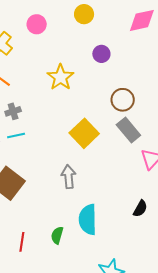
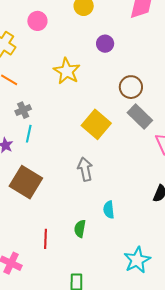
cyan line: (16, 136) -> (29, 134), turned -60
cyan semicircle: (88, 219) -> (109, 210), size x0.6

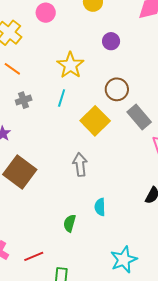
brown circle: (131, 87) -> (117, 89), moved
cyan line: (29, 134) -> (62, 98), moved
red line: (46, 239) -> (34, 256), moved, turned 60

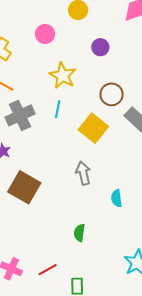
pink circle: (46, 13) -> (45, 34), moved
gray cross: (24, 100) -> (20, 115), size x1.8
cyan semicircle: (100, 207) -> (117, 198), moved

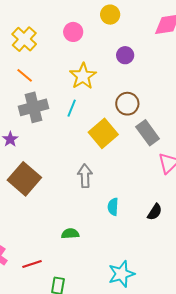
green semicircle: (79, 233) -> (70, 234), turned 66

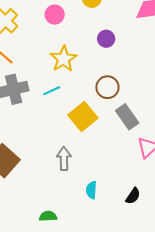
cyan line: (72, 108) -> (52, 91), turned 42

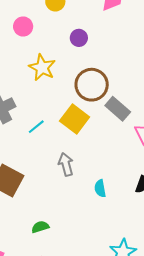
brown circle: (107, 87) -> (92, 85), size x1.4
cyan line: (52, 91) -> (36, 127), moved
green semicircle: (48, 216) -> (40, 227), moved

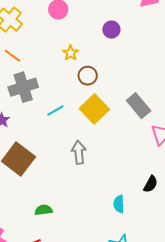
yellow star: (42, 68) -> (71, 53), size x0.6
brown circle: (92, 85) -> (88, 76), moved, size x0.6
cyan semicircle: (100, 188) -> (119, 204), moved

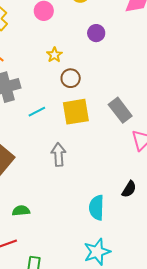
yellow square: (94, 109) -> (76, 112), turned 32
cyan semicircle: (119, 204) -> (96, 208), size x1.4

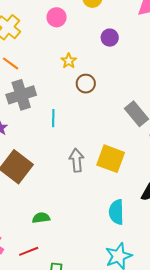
cyan line: (37, 112) -> (53, 118), turned -60
yellow square: (76, 112) -> (111, 159), moved, turned 32

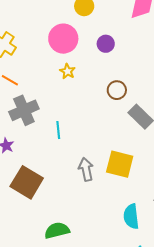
pink circle: (57, 17) -> (63, 39), moved, size x1.5
brown circle: (86, 84) -> (117, 90), moved
green semicircle: (41, 218) -> (57, 230), size x1.4

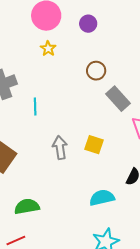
yellow square: (120, 164) -> (94, 145), size x0.7
cyan semicircle: (131, 216) -> (102, 198), turned 80

